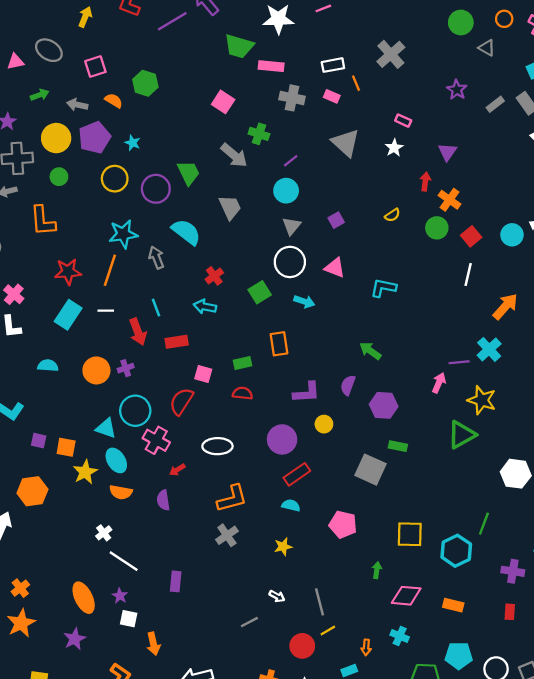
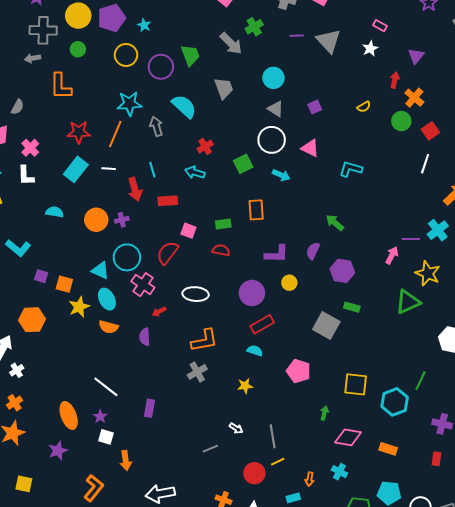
green cross: (259, 134) -> (254, 27), turned 36
purple line: (291, 161) -> (297, 36), moved, turned 32
gray triangle: (291, 226) -> (276, 109), turned -42
white cross: (104, 533) -> (17, 370), moved

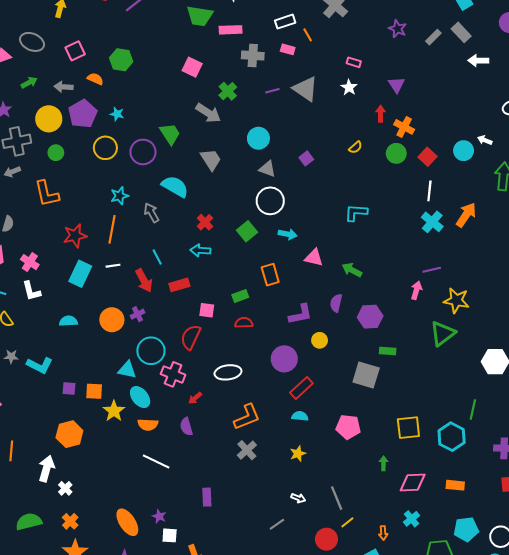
cyan star: (129, 104) -> (119, 196), size x0.7
pink triangle: (310, 148) -> (314, 258), moved
cyan cross: (438, 230) -> (432, 222), moved
white line: (106, 387) -> (156, 461), moved
cyan cross: (339, 472) -> (411, 519), turned 35

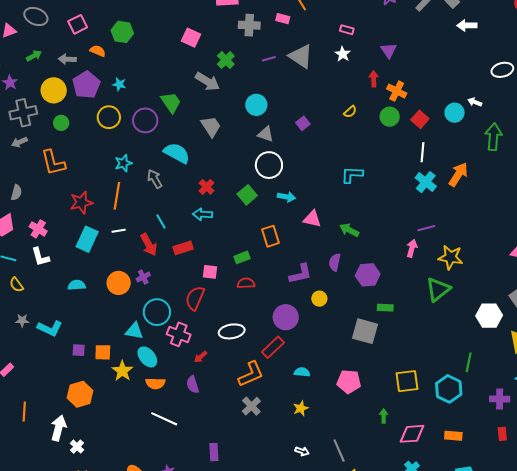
red rectangle: (301, 388) -> (273, 347), moved

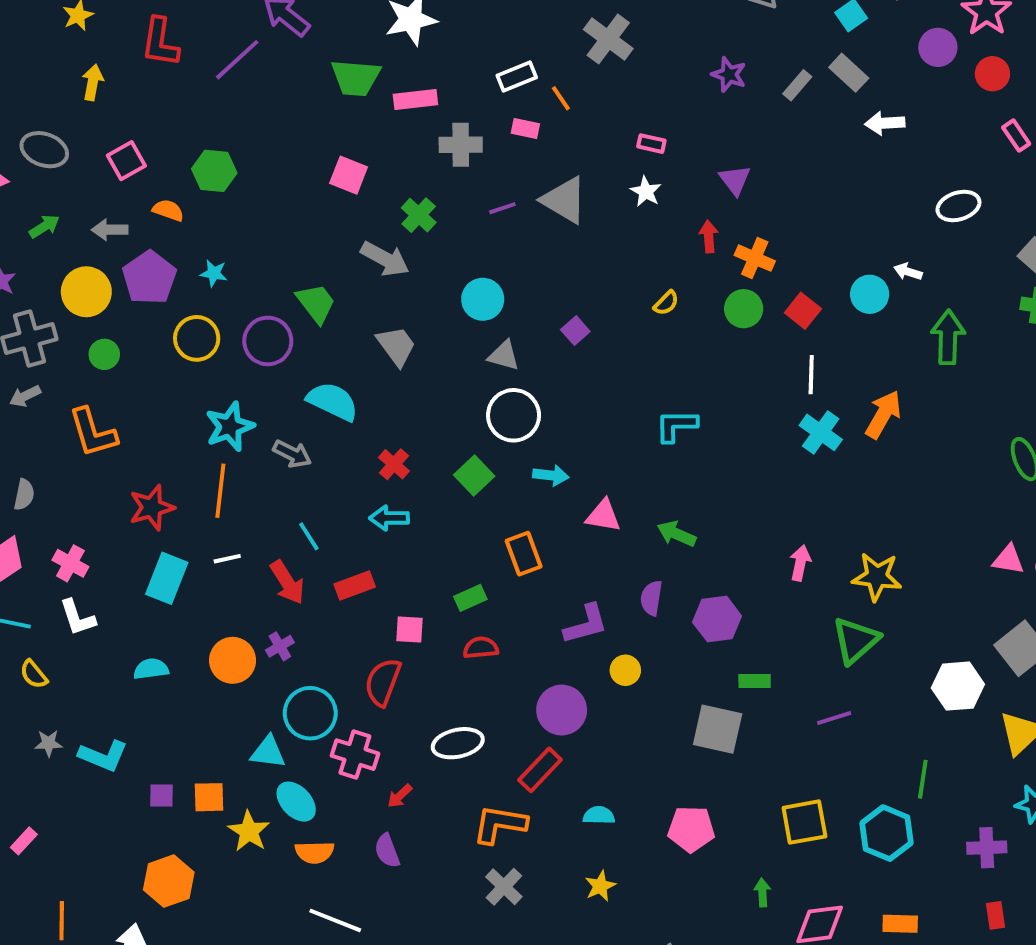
cyan star: (123, 163) -> (230, 427), size x1.4
gray arrow: (155, 179) -> (292, 454), turned 150
purple line: (426, 228) -> (834, 718), moved
orange L-shape: (251, 374) -> (500, 824), turned -144

